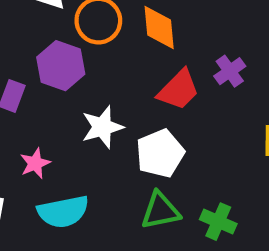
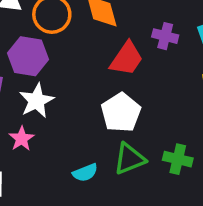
purple cross: (230, 71) -> (165, 36), turned -30
white star: (102, 127) -> (37, 101), moved
cyan semicircle: (63, 212) -> (85, 173), moved, size x0.6

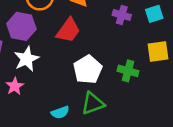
red trapezoid: (126, 59) -> (68, 30), moved
green cross: (178, 159) -> (128, 71), moved

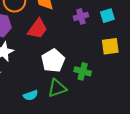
purple cross: (122, 15) -> (81, 16), turned -32
green cross: (128, 71) -> (83, 71), moved

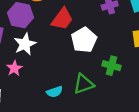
white pentagon: (53, 61) -> (84, 40), moved

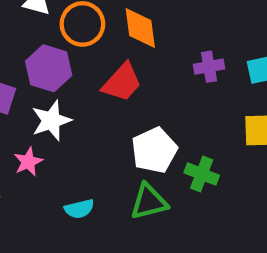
white pentagon: (84, 40) -> (154, 150), moved
cyan semicircle: (55, 92) -> (79, 209), moved

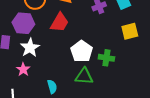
green triangle: (149, 202) -> (84, 76), turned 30
cyan semicircle: (79, 209) -> (52, 87), turned -80

